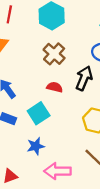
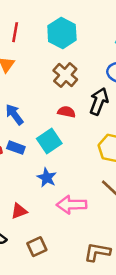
blue star: (36, 146) -> (47, 178), turned -30

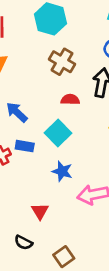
red triangle: (19, 211) -> (40, 211), turned -30
brown square: (37, 247) -> (64, 257), moved

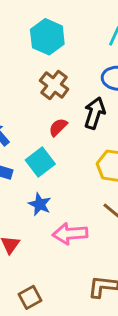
red semicircle: (70, 100) -> (58, 127), turned -54

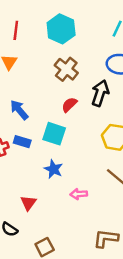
cyan square: (40, 162) -> (54, 134), turned -35
pink arrow: (70, 234) -> (79, 194), size x0.6

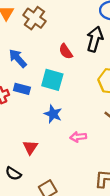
brown cross: (66, 69) -> (34, 18), moved
red semicircle: (69, 105) -> (66, 51), turned -77

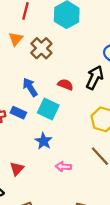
red semicircle: (66, 51) -> (65, 85), turned 136
blue arrow: (18, 58) -> (30, 87), moved

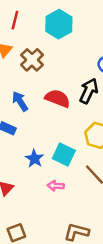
red semicircle: (65, 85) -> (58, 98), size x1.5
cyan square: (48, 109) -> (64, 154), moved

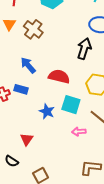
red semicircle: (58, 98) -> (59, 76), moved
pink arrow: (56, 186) -> (79, 132), moved

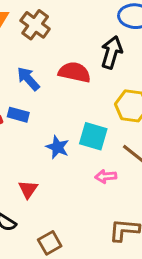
red semicircle: (59, 76) -> (75, 72), moved

